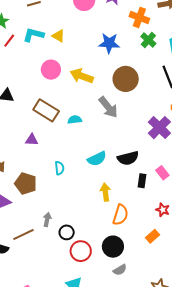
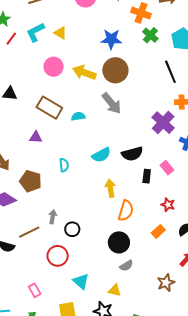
cyan L-shape: (33, 35) -> (35, 32), turned -40
brown circle: (126, 79) -> (115, 70), moved
red circle: (81, 251) -> (58, 256), moved

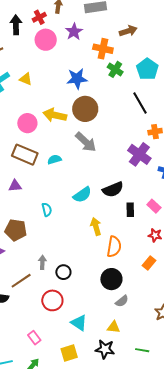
pink circle: (54, 67) -> (27, 123), moved
pink rectangle: (167, 168) -> (154, 206), moved

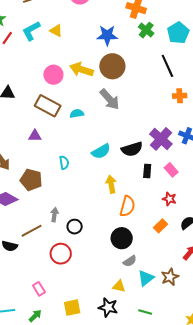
purple cross: (139, 154) -> (161, 139), moved
cyan triangle: (79, 323) -> (146, 278), moved, turned 42

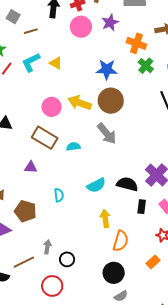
black semicircle: (132, 149) -> (127, 184), turned -150

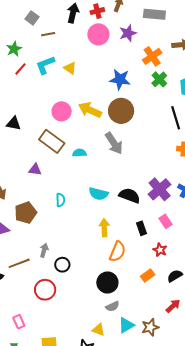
orange cross: (136, 43) -> (152, 56), turned 30
cyan semicircle: (96, 185) -> (99, 194), turned 36
black rectangle: (142, 207) -> (141, 228), moved, turned -32
brown pentagon: (25, 211) -> (26, 213), turned 30

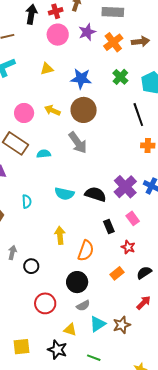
orange cross: (152, 56) -> (113, 42), moved
yellow triangle: (70, 68) -> (47, 69), moved, turned -48
yellow arrow: (90, 110) -> (52, 110), size x0.7
yellow arrow: (104, 228) -> (60, 235), moved
red circle: (45, 290) -> (45, 303), moved

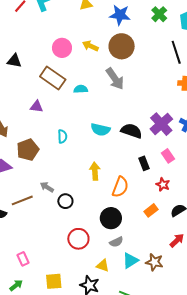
gray arrow: (12, 253) -> (47, 187), turned -72
brown star: (122, 325) -> (154, 262), turned 30

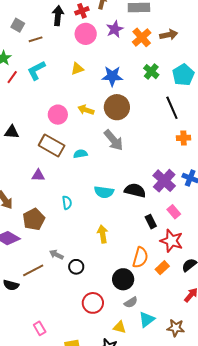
red star: (163, 185) -> (172, 241), size x1.6
orange semicircle: (120, 187) -> (140, 257), moved
brown star: (154, 262) -> (176, 328), moved

